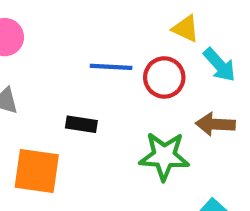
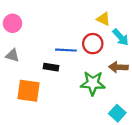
blue line: (111, 67) -> (66, 50), moved

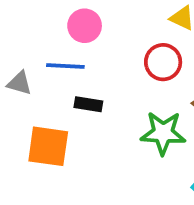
pink circle: (12, 23) -> (85, 26), moved
blue line: (66, 50) -> (65, 66), moved

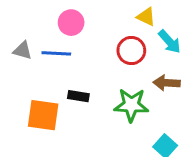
gray triangle: (19, 83) -> (23, 51), moved
black rectangle: (88, 104) -> (78, 96), moved

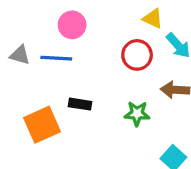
green star: (131, 105) -> (137, 114), size x0.7
orange square: (43, 115) -> (42, 125), turned -32

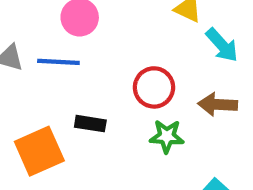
red circle: (137, 55) -> (154, 87), moved

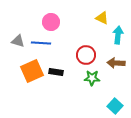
cyan arrow: (222, 45) -> (118, 35), turned -132
orange square: (39, 151) -> (32, 71), moved

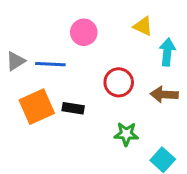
pink circle: (51, 22) -> (84, 32), moved
gray triangle: (18, 41) -> (15, 61), turned -48
green star: (92, 78) -> (126, 134), moved

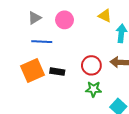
gray triangle: (15, 61) -> (35, 18), moved
red circle: (119, 82) -> (91, 65), moved

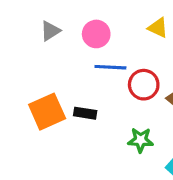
blue line: (42, 42) -> (110, 67), moved
red circle: (91, 65) -> (144, 85), moved

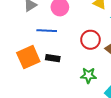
blue line: (110, 67) -> (47, 31), moved

